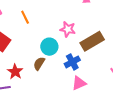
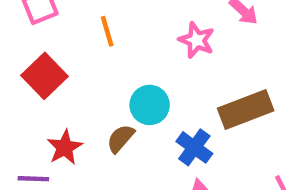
pink star: (68, 29) -> (197, 40), moved
blue cross: (72, 62) -> (194, 147), turned -35

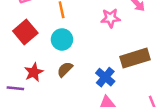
pink star: (197, 40) -> (111, 18), turned -30
cyan circle: (150, 105) -> (62, 39), moved

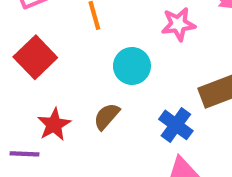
cyan circle: (62, 39) -> (132, 66), moved

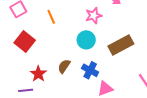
cyan circle: (132, 66) -> (86, 40), moved
blue cross: (176, 125) -> (90, 70), moved

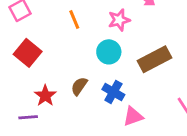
orange line: (51, 17) -> (74, 20), moved

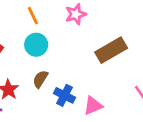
cyan circle: (109, 52) -> (36, 45), moved
blue cross: (113, 92) -> (64, 95), moved

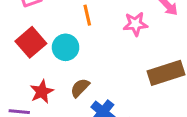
cyan circle: (36, 45) -> (66, 47), moved

